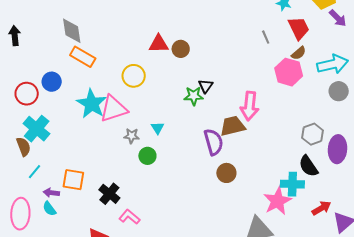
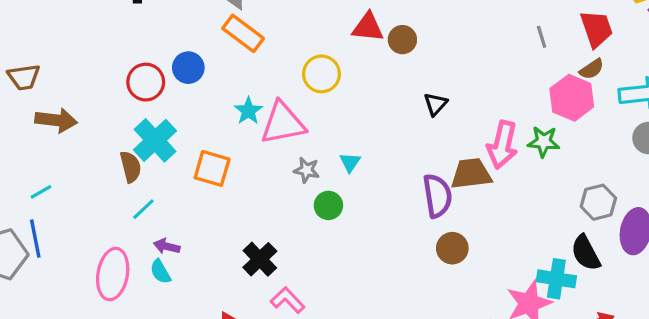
green star: (194, 96) -> (544, 142), moved
cyan star: (92, 104) -> (248, 111), size x0.6
orange square: (73, 180) -> (212, 168), moved

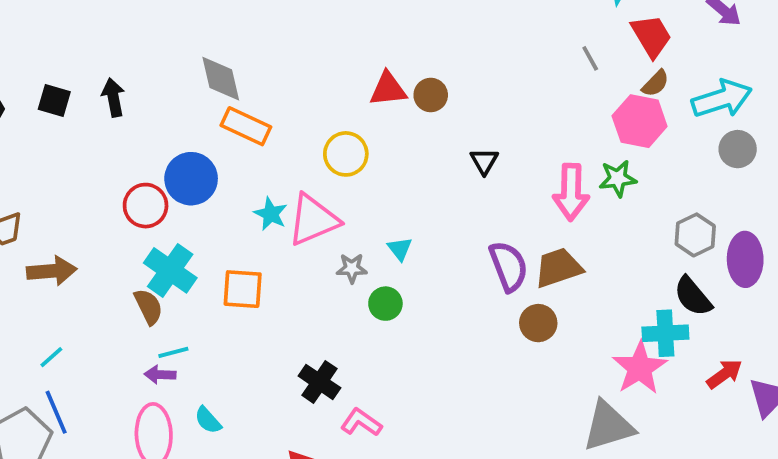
blue circle: (188, 68) -> (191, 179), size x1.4
brown trapezoid: (471, 174) -> (558, 268), moved
cyan line: (143, 209) -> (173, 352), turned 40
purple arrow: (167, 246) -> (160, 375), moved

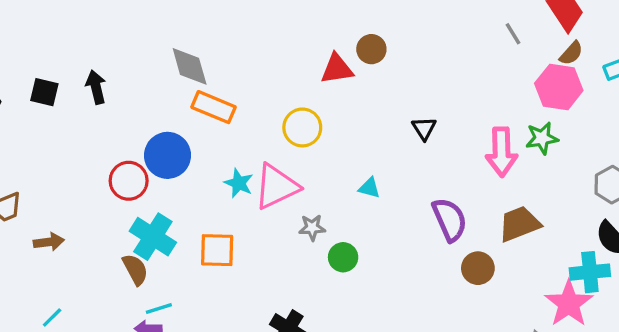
brown circle: (431, 95) -> (371, 49), moved
cyan triangle: (400, 249) -> (369, 188), moved, turned -35
brown trapezoid: (558, 268) -> (519, 224), moved
brown arrow: (52, 271) -> (49, 242), size x0.7

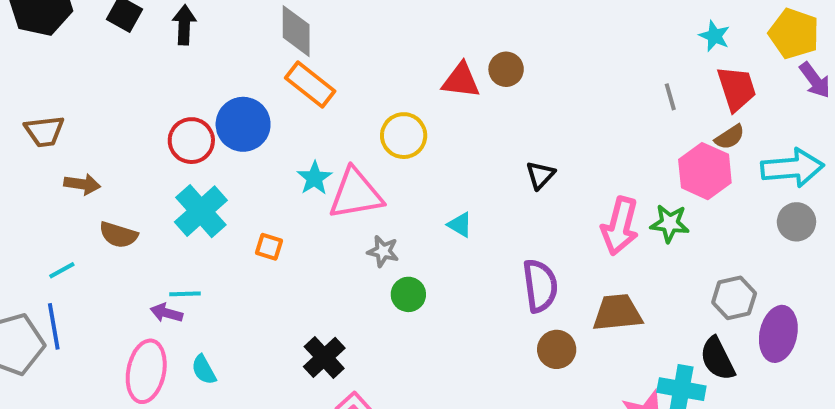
orange square: (217, 250) -> (269, 247), size x0.6
brown semicircle: (135, 269) -> (118, 235), moved, turned 120

